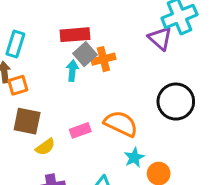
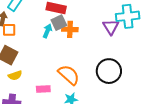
pink rectangle: (80, 130) -> (43, 89), moved

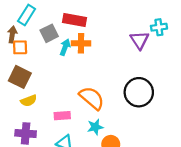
cyan cross: (128, 16) -> (159, 27), size x0.6
gray square: (59, 23) -> (49, 33), moved
orange cross: (70, 29) -> (81, 43), moved

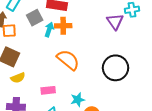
orange semicircle: (92, 98) -> (68, 60), moved

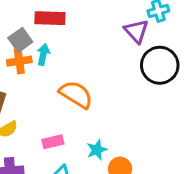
orange cross: (63, 26) -> (19, 61), moved
black circle: (116, 68) -> (160, 65), moved

